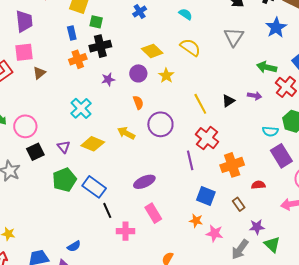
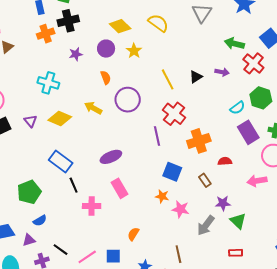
cyan cross: (81, 108) -> (48, 83), turned -30
cyan semicircle: (270, 131) -> (237, 108), turned -42
green pentagon: (64, 180) -> (29, 192), moved

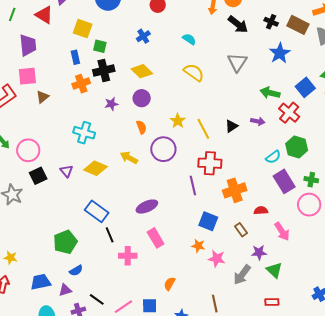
yellow diamond: (120, 26) -> (142, 71), moved
yellow star: (134, 51) -> (178, 121), moved
red cross: (174, 114) -> (210, 163), turned -35
pink arrow: (257, 181) -> (282, 231), moved, turned -114

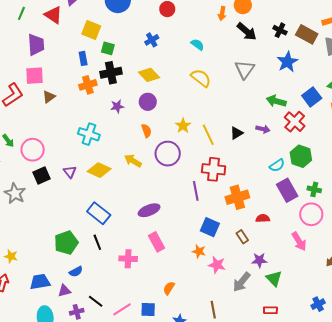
pink arrow: (282, 231) -> (299, 241), moved
black line: (110, 235) -> (97, 242), moved

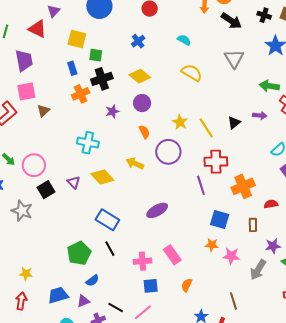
yellow diamond: (99, 170) -> (102, 177), turned 30
brown rectangle: (242, 237) -> (253, 225), turned 40
pink rectangle: (157, 242) -> (172, 255), moved
blue square: (148, 309) -> (151, 286), moved

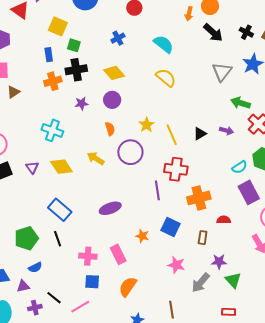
cyan semicircle: (184, 40) -> (164, 44), size x1.5
gray triangle: (234, 59) -> (222, 72), moved
orange star: (212, 245) -> (142, 236), moved
orange semicircle: (187, 285) -> (128, 287), size x1.5

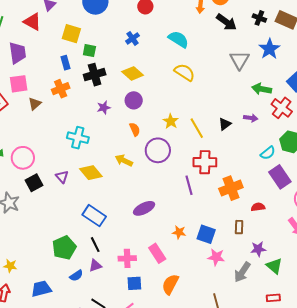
orange cross: (53, 81) -> (61, 89), moved
blue square: (171, 227) -> (206, 234), moved
purple triangle: (23, 286) -> (95, 266), moved

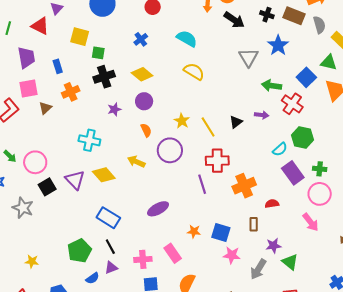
blue rectangle: (66, 63) -> (58, 66), moved
purple triangle: (62, 177) -> (75, 180), size x1.5
yellow star: (10, 266) -> (32, 261), moved

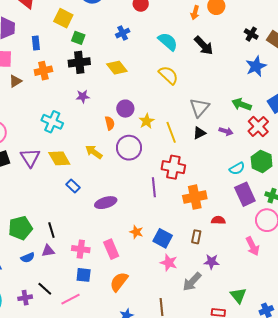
black arrow: (234, 20) -> (204, 45), moved
gray triangle: (249, 57) -> (199, 108), moved
purple circle: (144, 101) -> (125, 109), moved
blue rectangle: (108, 218) -> (73, 186), moved, size x0.6
green triangle: (290, 262) -> (238, 295), moved

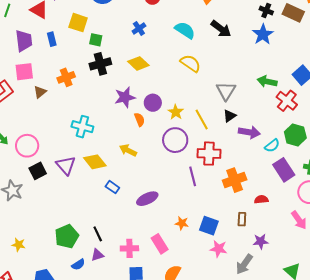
blue rectangle: (36, 43) -> (52, 39), moved
blue star: (256, 66) -> (263, 34), moved
purple star: (83, 96) -> (125, 97), moved, size x1.5
purple arrow: (226, 131) -> (249, 132), moved, size x1.5
purple circle: (129, 148) -> (175, 140), moved

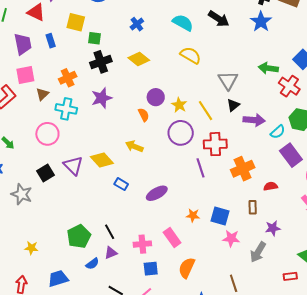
purple star: (125, 97) -> (102, 98), moved
cyan cross: (82, 127) -> (66, 109), moved
pink circle: (27, 146) -> (47, 134), moved

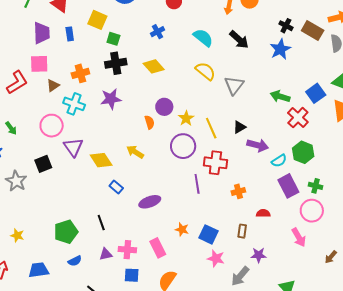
gray triangle: (228, 80) -> (234, 85), moved
purple triangle: (73, 166) -> (73, 147), moved
orange cross: (243, 169) -> (238, 191), size x0.6
black line: (110, 232) -> (101, 223), moved
purple triangle: (111, 253) -> (106, 254), moved

